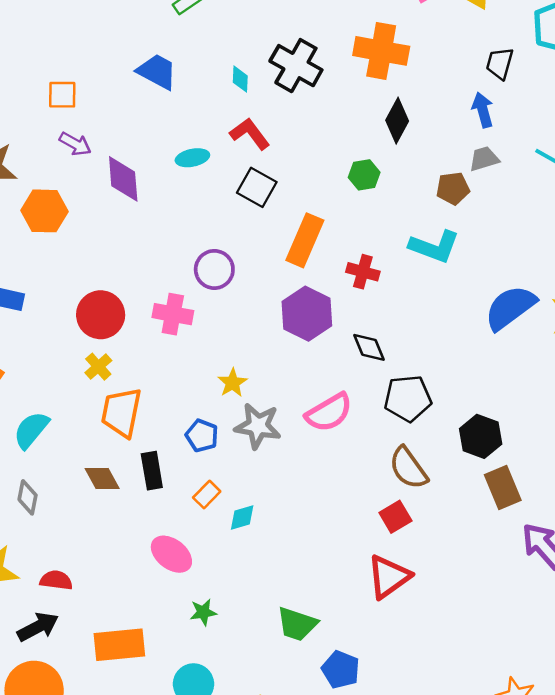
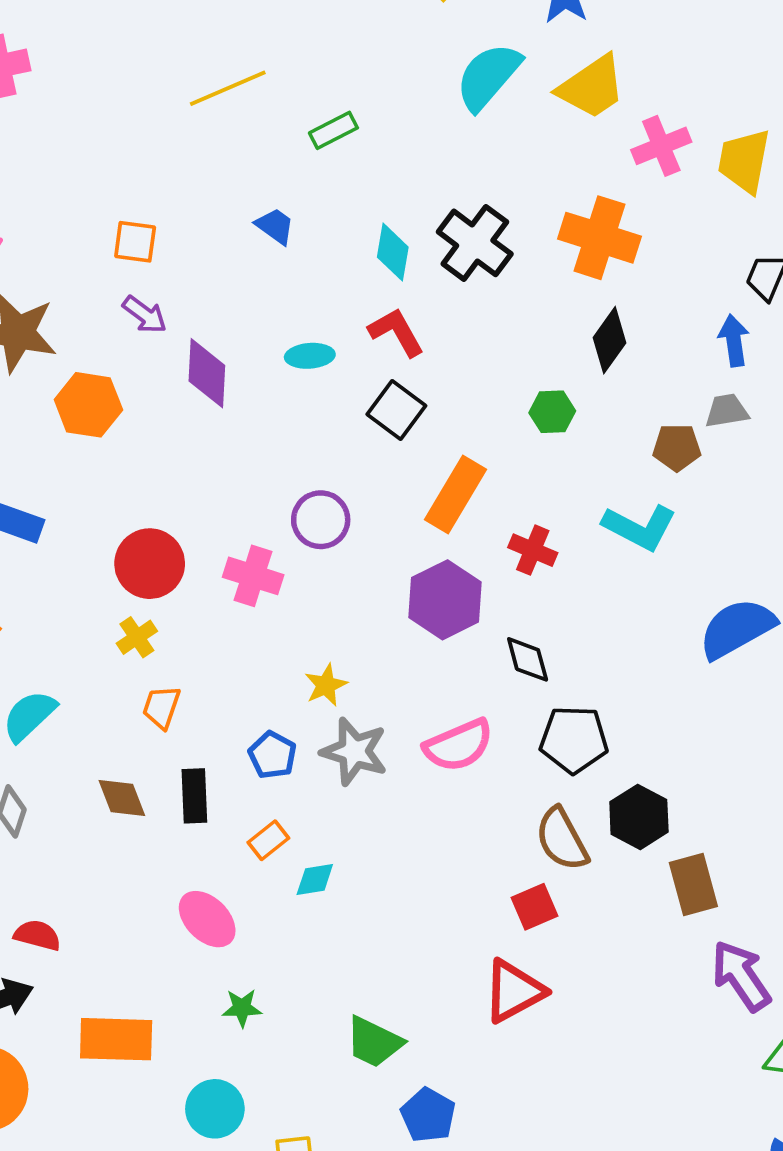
blue trapezoid: (157, 72) -> (275, 226), size x0.7
cyan diamond: (240, 79) -> (393, 252), size x1.4
orange trapezoid: (121, 412) -> (161, 707), size x0.6
black hexagon: (481, 436) -> (639, 817), moved

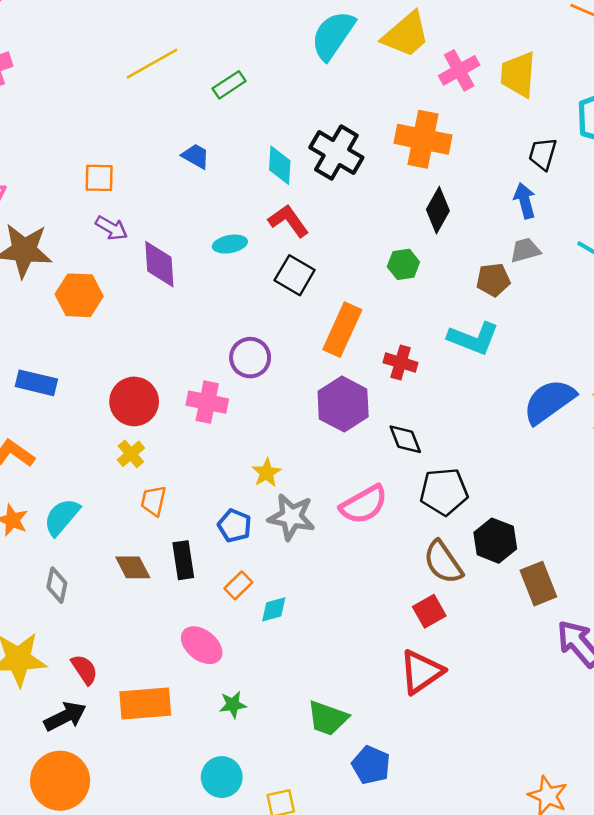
red semicircle: (37, 935) -> (84, 670), turned 48
orange rectangle: (116, 1039) -> (145, 704), moved

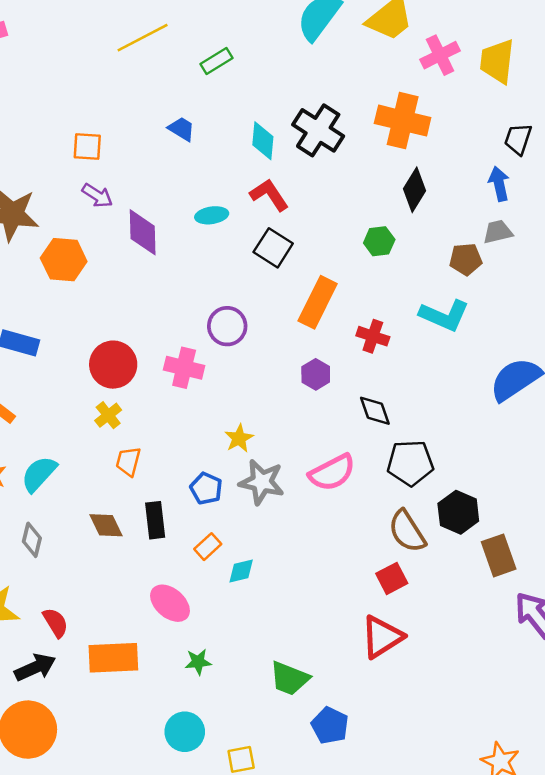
purple hexagon: (343, 404) -> (316, 374), size x0.6

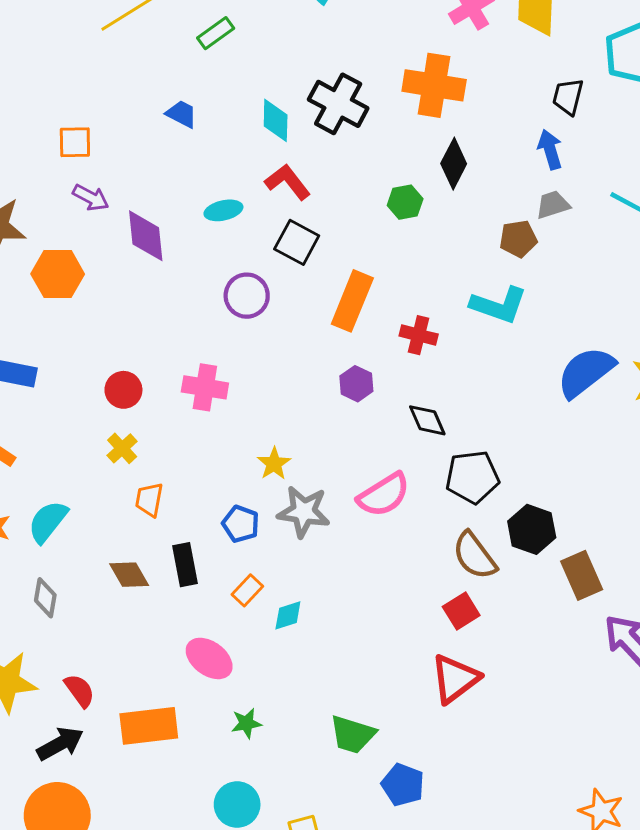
green hexagon: (379, 241) -> (405, 202), moved
purple circle: (227, 326) -> (247, 296), moved
red circle: (113, 365) -> (123, 390), size x0.7

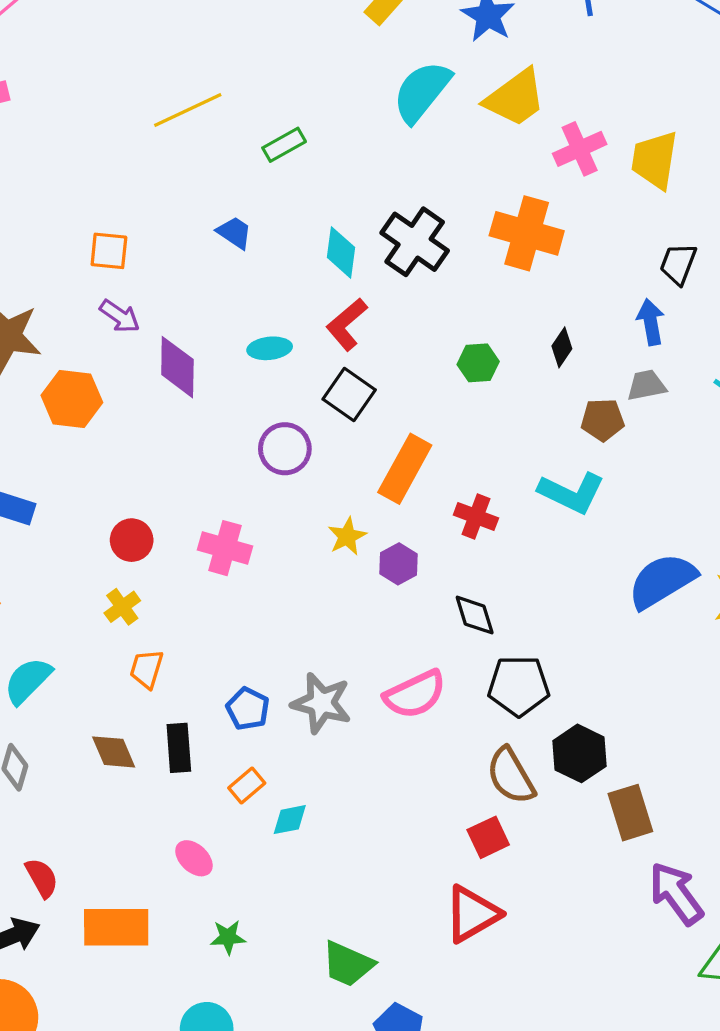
black diamond: (454, 164) -> (562, 347), moved, size x0.7
red L-shape: (288, 182) -> (347, 324), turned -99
yellow star: (274, 464) -> (347, 536), moved
pink ellipse: (209, 658) -> (194, 858), size x0.7

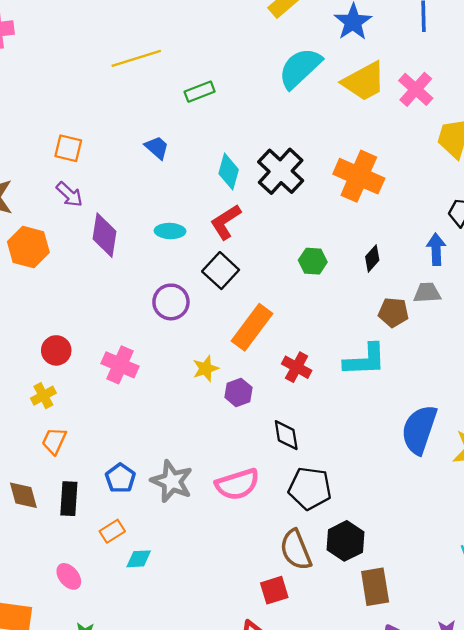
pink cross: (580, 149) -> (416, 89), moved, turned -32
cyan L-shape: (571, 493) -> (365, 360), turned -36
blue semicircle: (662, 581) -> (419, 430), turned -48

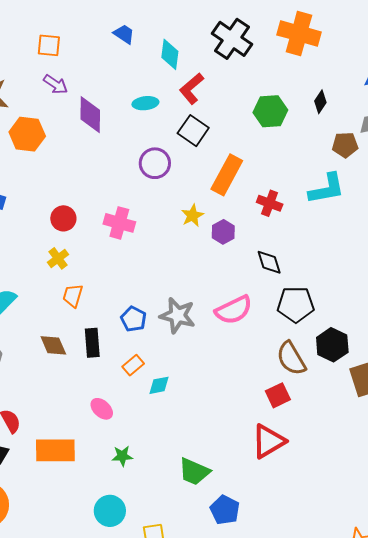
cyan diamond: (229, 172) -> (170, 54), moved
green hexagon: (313, 261) -> (270, 111), size x1.4

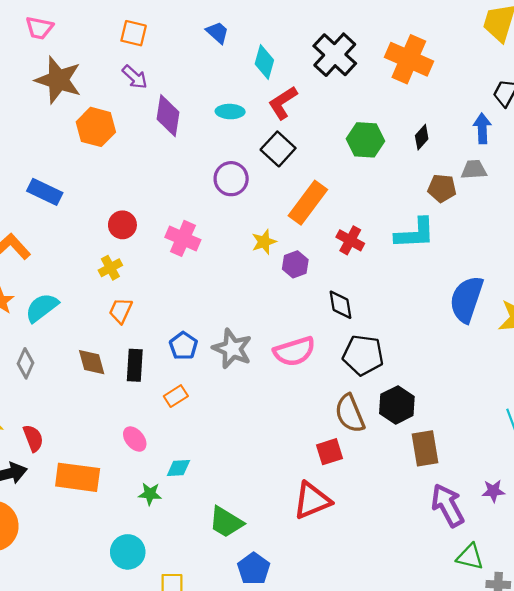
cyan diamond: (159, 385) -> (178, 468), moved

